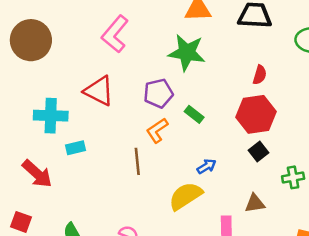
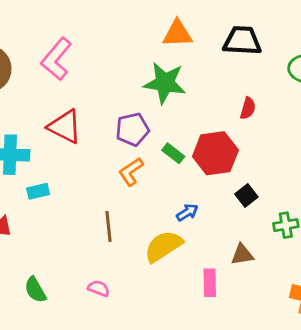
pink L-shape: (115, 34) -> (56, 59), moved
red hexagon: (256, 114) -> (215, 153), moved
brown line: (137, 161) -> (108, 226), moved

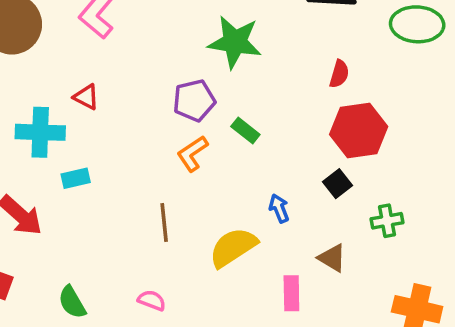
red triangle: (65, 127) -> (86, 97), moved, size x0.6
red hexagon: (215, 153) -> (359, 131), moved
blue arrow: (187, 212) -> (279, 208), moved, turned -80
brown triangle: (242, 255) -> (332, 258), turned 40

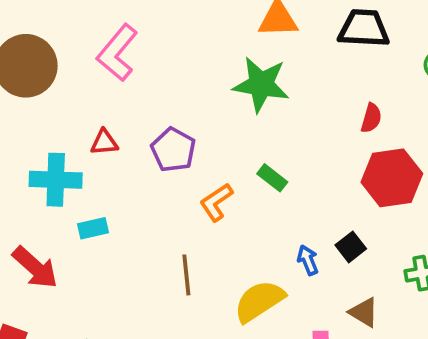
red triangle: (86, 97) -> (104, 142), turned -32
purple pentagon: (194, 100) -> (173, 150), moved, turned -30
black square: (337, 184) -> (351, 247), moved

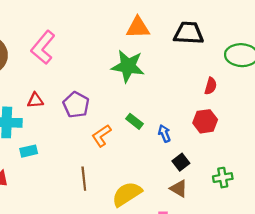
red semicircle: (371, 118) -> (211, 86), moved
red hexagon: (392, 178) -> (205, 121), size x0.7
blue arrow: (308, 260) -> (164, 133), moved
brown triangle: (364, 312) -> (179, 189), moved

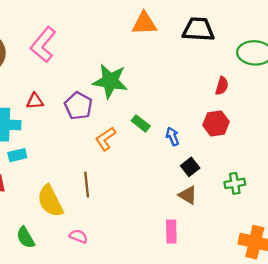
green star: (128, 66) -> (110, 81), moved
cyan rectangle: (29, 151) -> (17, 155), moved
yellow semicircle: (127, 194) -> (50, 201), moved, turned -84

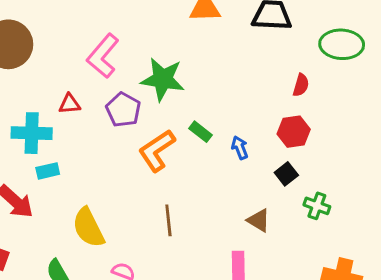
pink L-shape: (43, 45) -> (103, 56), moved
orange L-shape: (105, 139) -> (157, 151), size x1.4
black square: (190, 167) -> (286, 174), moved
green cross: (235, 183) -> (317, 206), turned 30
brown line: (87, 185) -> (168, 220), moved

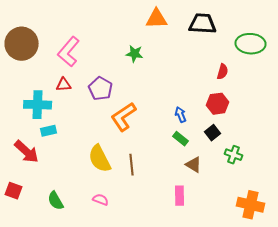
pink L-shape: (103, 56) -> (69, 52), moved
green star: (163, 79) -> (135, 54), moved, size x0.6
green rectangle: (200, 132) -> (181, 139), moved
yellow semicircle: (88, 228) -> (100, 159), moved

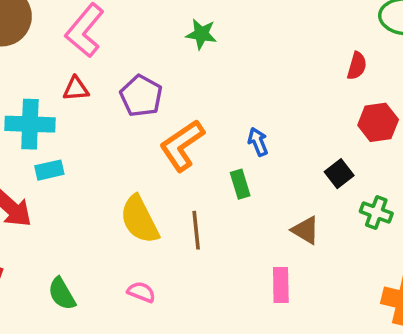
red hexagon: (218, 104) -> (378, 122), moved
blue arrow: (181, 115) -> (258, 142), moved
green rectangle: (181, 139) -> (240, 184), moved, turned 35

